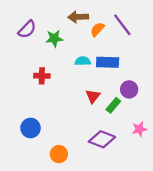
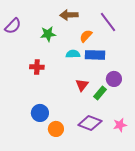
purple semicircle: (27, 29) -> (13, 26), moved
orange semicircle: (97, 29) -> (86, 36), moved
blue circle: (31, 128) -> (40, 113), moved
pink star: (139, 129) -> (120, 125), moved
orange circle: (59, 154) -> (56, 129), moved

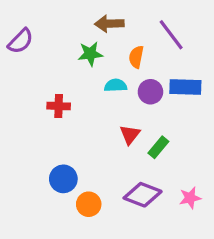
green star: (48, 34) -> (90, 54), moved
orange semicircle: (86, 36) -> (136, 57), turned -32
blue rectangle: (95, 55) -> (185, 87), moved
purple circle: (114, 79) -> (150, 92), moved

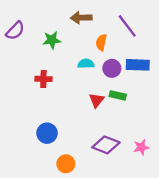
green star: (90, 54) -> (52, 40), moved
green rectangle: (158, 147) -> (118, 95), moved, turned 63
orange circle: (89, 204) -> (66, 164), moved

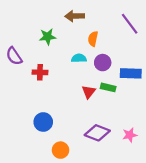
purple line: (127, 26) -> (130, 24), moved
purple semicircle: (15, 31) -> (14, 56), moved, turned 102
blue rectangle: (138, 65) -> (131, 73), moved

